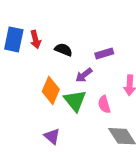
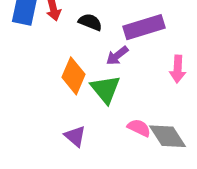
purple rectangle: (104, 53) -> (144, 27), size x1.6
pink semicircle: (104, 104) -> (139, 128), moved, turned 132

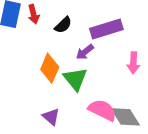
black semicircle: (90, 22) -> (63, 25), turned 114
pink semicircle: (139, 128) -> (102, 110), size x1.5

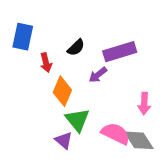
red arrow: (33, 14) -> (46, 63), moved
pink arrow: (133, 63) -> (144, 104), moved
green triangle: (75, 79) -> (77, 120), moved

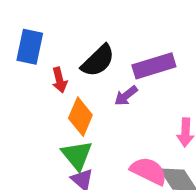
black semicircle: (76, 48) -> (98, 61), size x1.5
green triangle: (77, 120) -> (77, 155), moved

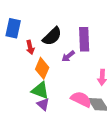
purple rectangle: (154, 66) -> (84, 39), turned -75
green triangle: (77, 155) -> (40, 90), turned -30

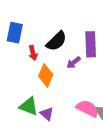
green triangle: (40, 90) -> (29, 106), moved

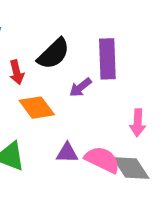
orange diamond: (46, 75) -> (37, 108), turned -60
purple triangle: (47, 114) -> (67, 153), moved, turned -40

